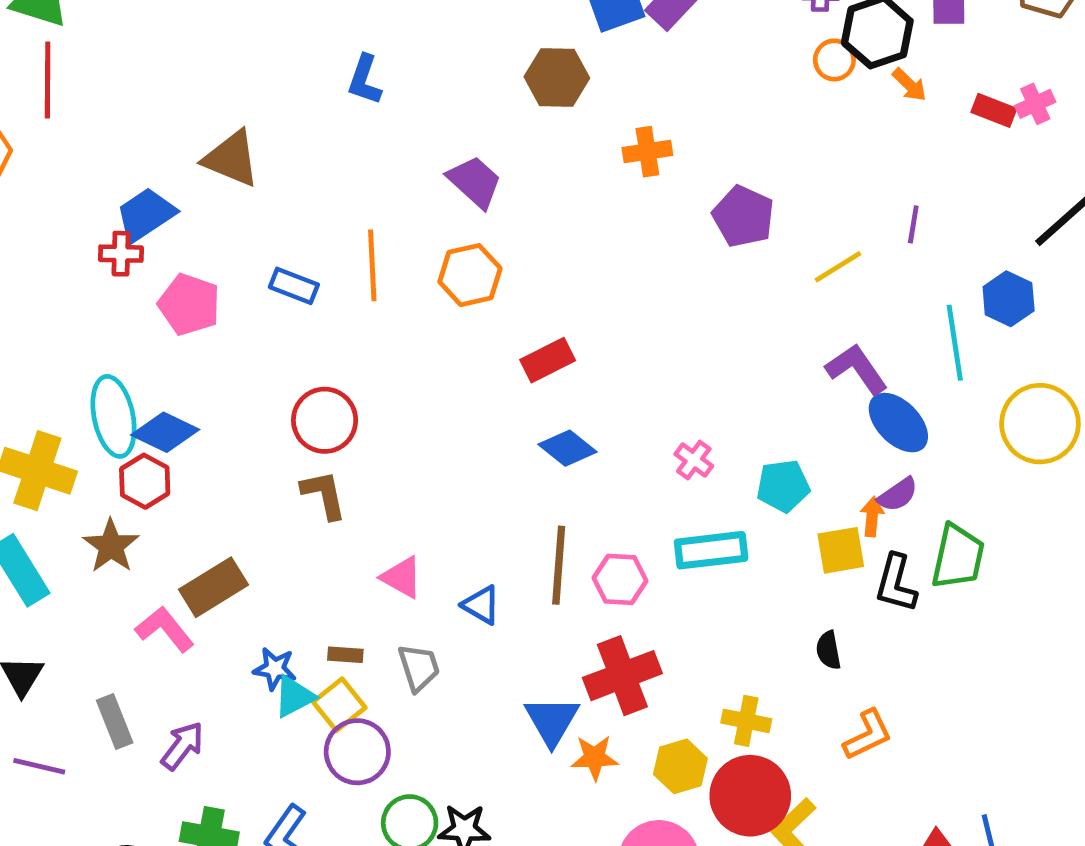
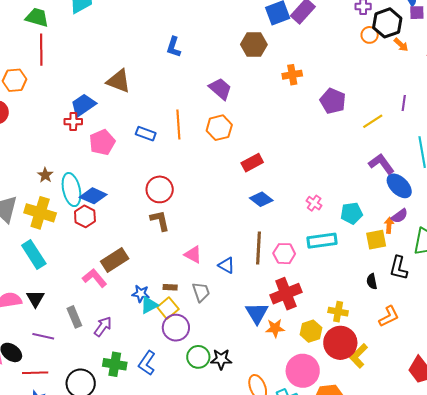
pink pentagon: (189, 304) -> (102, 142), turned 30
brown star: (111, 546) -> (45, 175), moved, size x0.7
black L-shape: (896, 583) -> (399, 268), moved

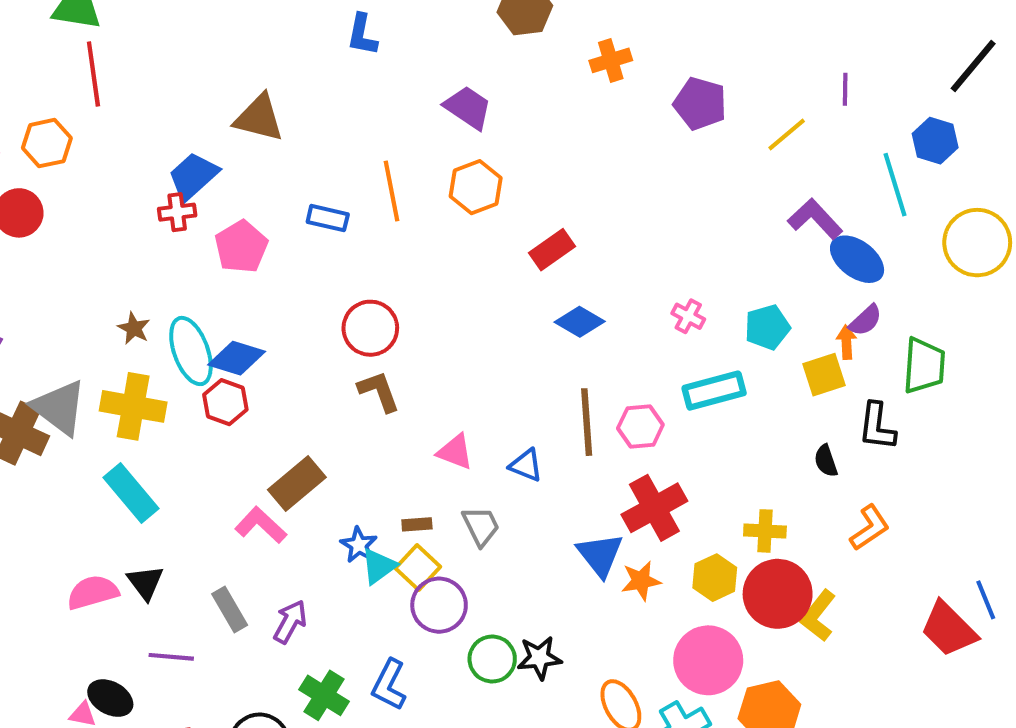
blue star: (141, 294) -> (359, 545), turned 30
green cross: (115, 364) -> (324, 695), turned 30

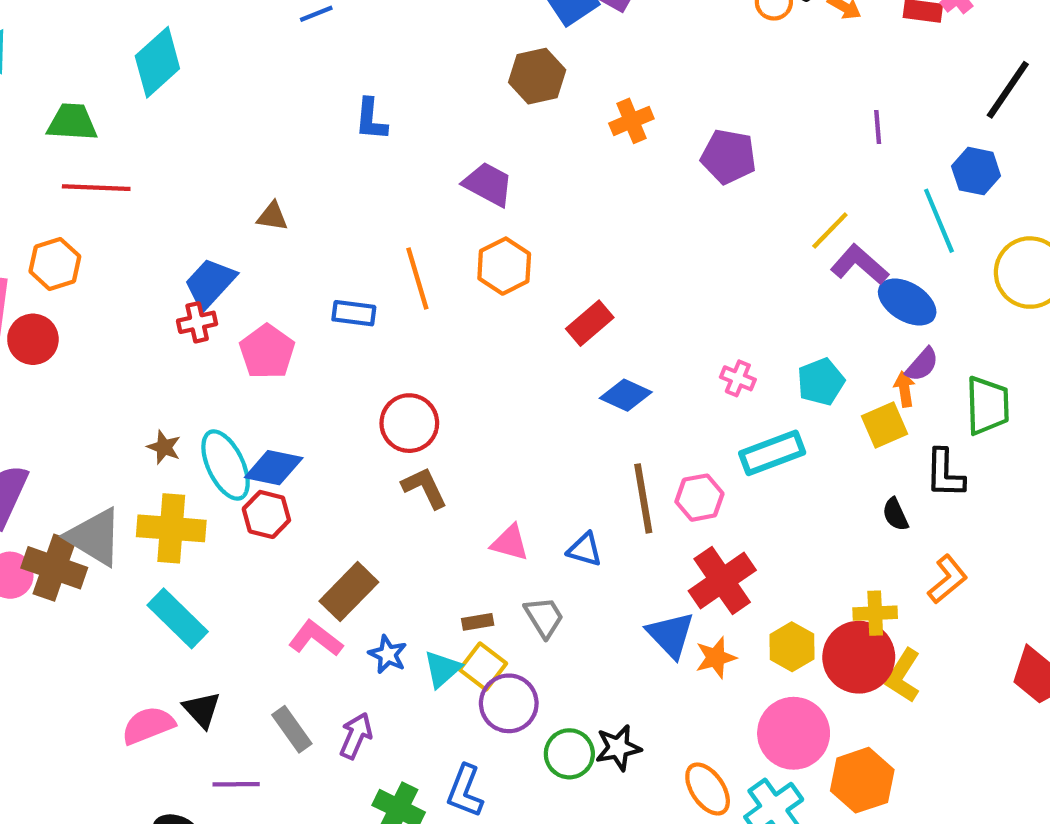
red line: (93, 74) -> (96, 188), turned -74
brown triangle: (259, 118) -> (272, 216), size x0.6
yellow line: (787, 135) -> (830, 230), moved
yellow cross: (765, 531) -> (875, 613), moved
blue star: (359, 545) -> (388, 654), moved

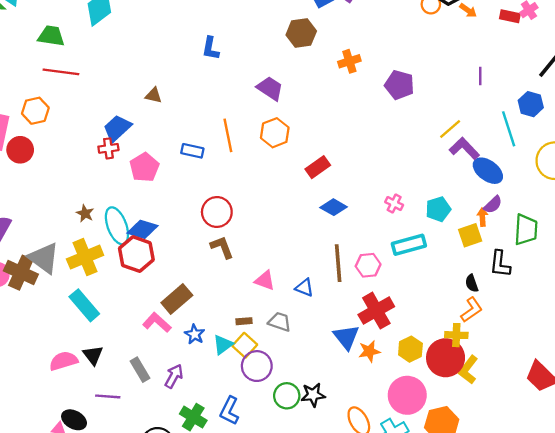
red hexagon: (266, 514) -> (136, 254), size x1.4
yellow cross: (171, 528) -> (85, 257), turned -32
orange L-shape: (948, 579) -> (472, 310), moved
gray trapezoid: (544, 617) -> (280, 322), turned -45

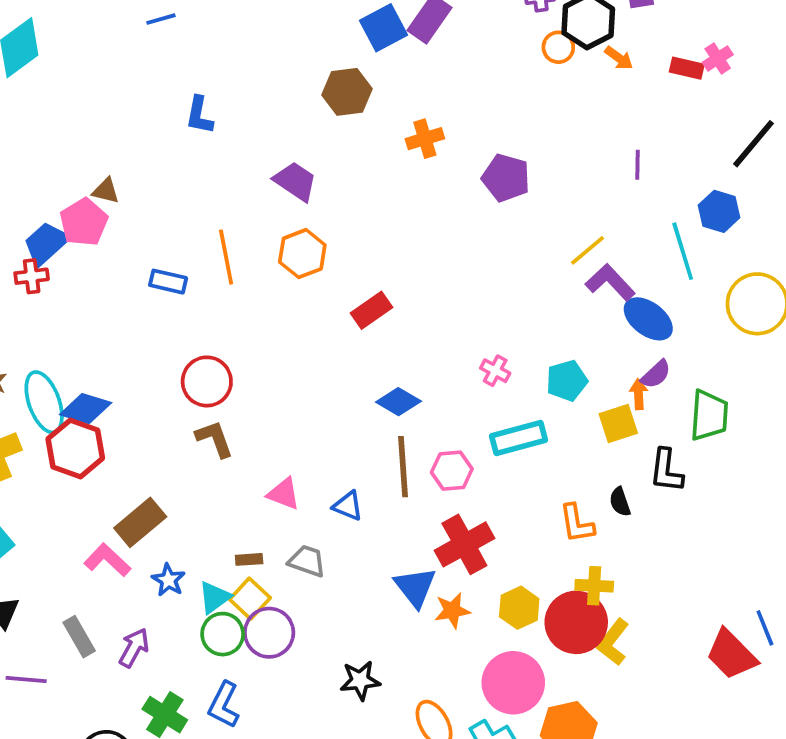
pink pentagon: (144, 167) -> (84, 222), moved
blue diamond: (334, 207) -> (398, 402), moved
orange L-shape: (472, 310) -> (577, 523), moved, turned 115
green circle: (287, 396) -> (223, 634), moved

